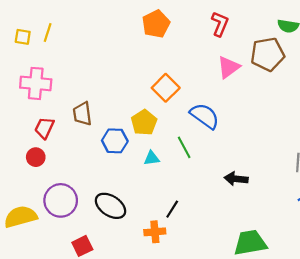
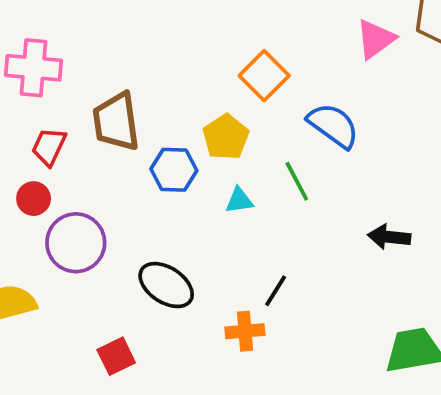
brown trapezoid: (82, 114) -> (116, 122), size x1.4
purple circle: (61, 200) -> (76, 243), moved

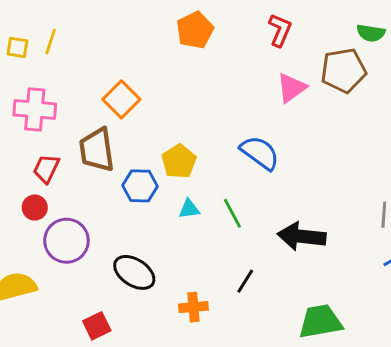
orange square: (264, 76) -> (121, 99), moved
green line: (297, 181) -> (232, 213), moved
black arrow: (389, 237) -> (302, 236), size x1.5
black line: (276, 291) -> (245, 281), moved

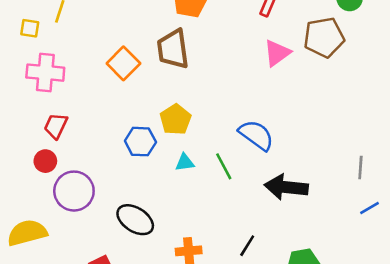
yellow square: (17, 47) -> (30, 28), moved
brown trapezoid: (97, 150) -> (173, 49), moved
blue semicircle: (260, 153) -> (256, 135), moved
black line: (245, 281) -> (247, 246), moved

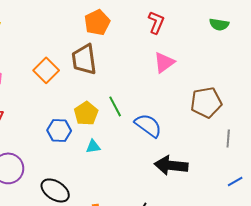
brown pentagon: (324, 37) -> (206, 102), moved
green line: (224, 166) -> (115, 106), moved
gray line: (360, 168) -> (228, 138), moved

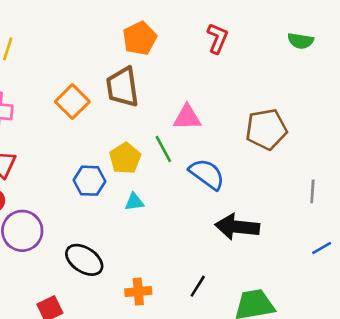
pink triangle: (164, 62) -> (187, 117), moved, turned 35
brown pentagon: (206, 102) -> (266, 129), moved

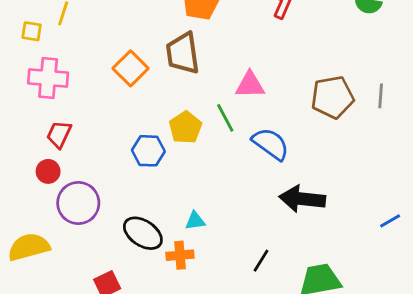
gray line: (312, 191) -> (381, 96), moved
cyan triangle: (134, 202) -> (195, 221), moved
orange cross: (138, 292) -> (180, 255), moved

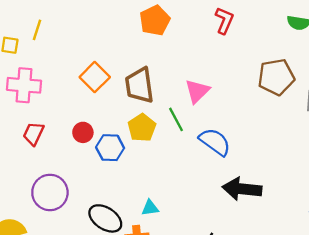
brown trapezoid: (183, 53) -> (139, 85), moved
pink triangle: (250, 85) -> (197, 91), turned -44
brown pentagon: (332, 97) -> (276, 77), moved
red circle: (48, 171) -> (83, 132), moved

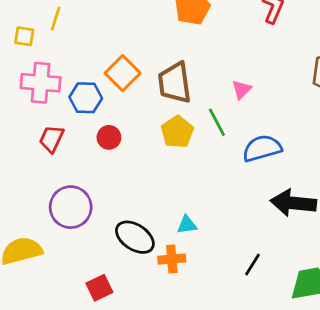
pink triangle: (197, 91) -> (242, 90), size x0.7
blue semicircle: (215, 142) -> (262, 148), turned -52
blue hexagon: (110, 148) -> (86, 98), moved

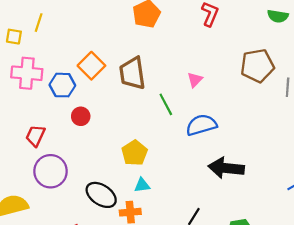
pink triangle: (242, 90) -> (195, 80), moved
yellow pentagon: (177, 132) -> (135, 153), moved
red trapezoid: (52, 139) -> (35, 136), moved

